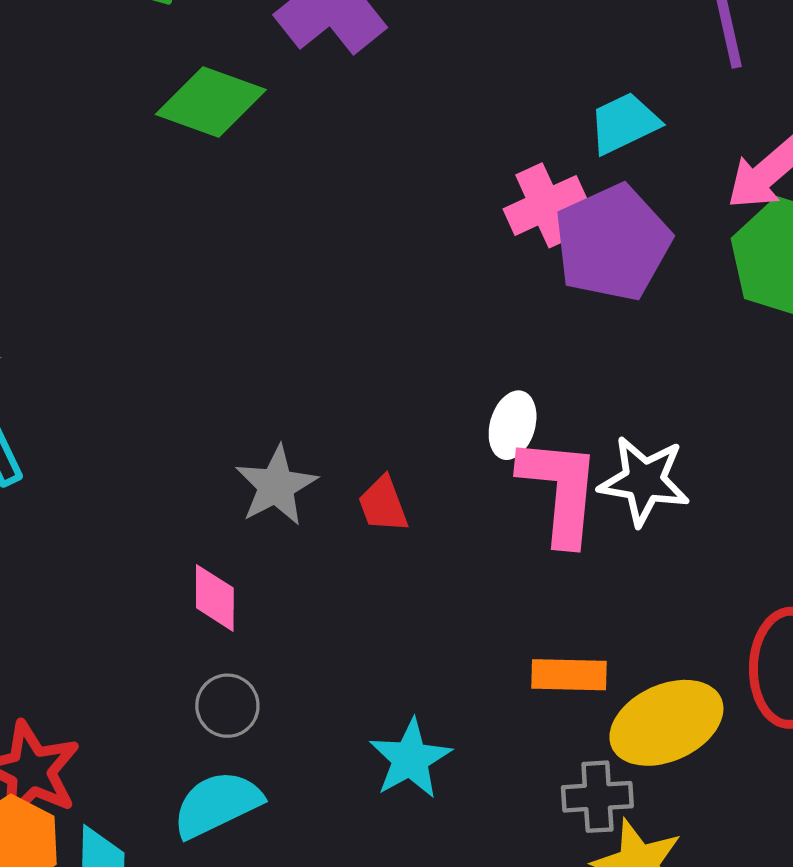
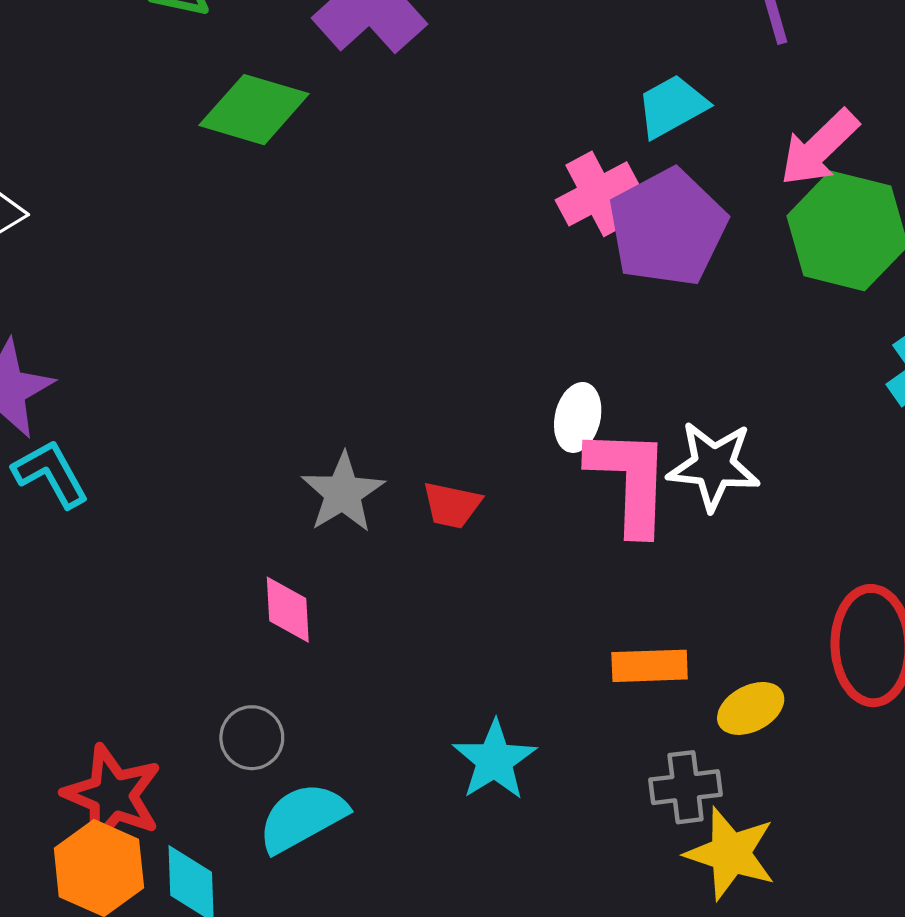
red trapezoid: (383, 504) -> (452, 505), turned -54
gray circle: (227, 706) -> (252, 738), moved
yellow ellipse: (666, 723) -> (751, 708), size x0.6

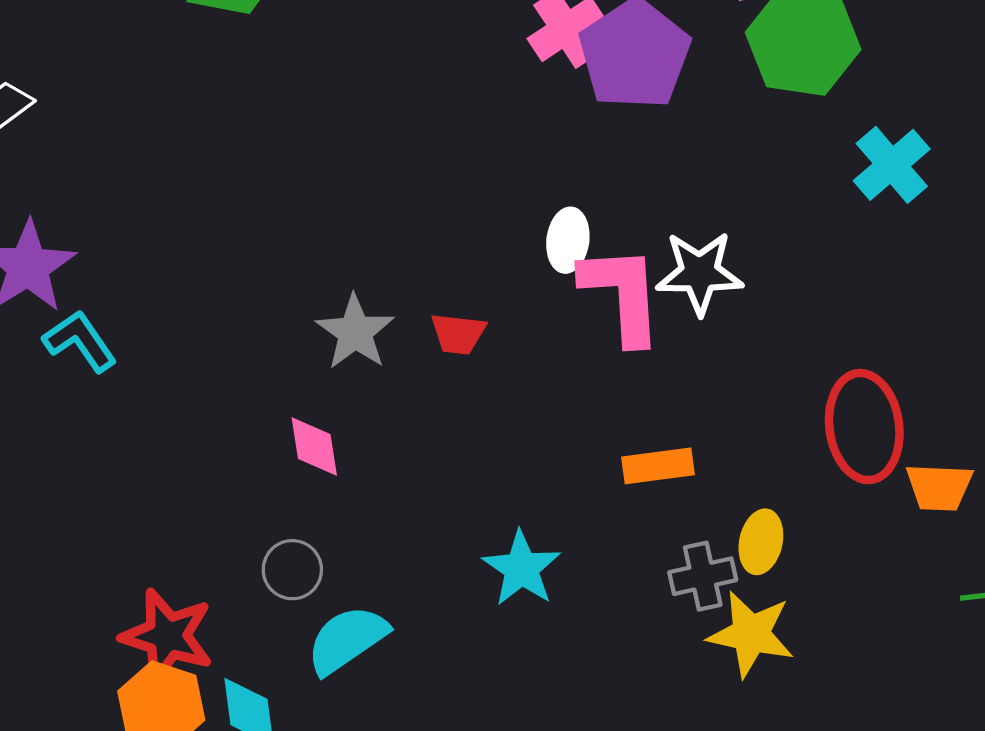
yellow ellipse: (751, 708) -> (761, 542), moved, turned -44

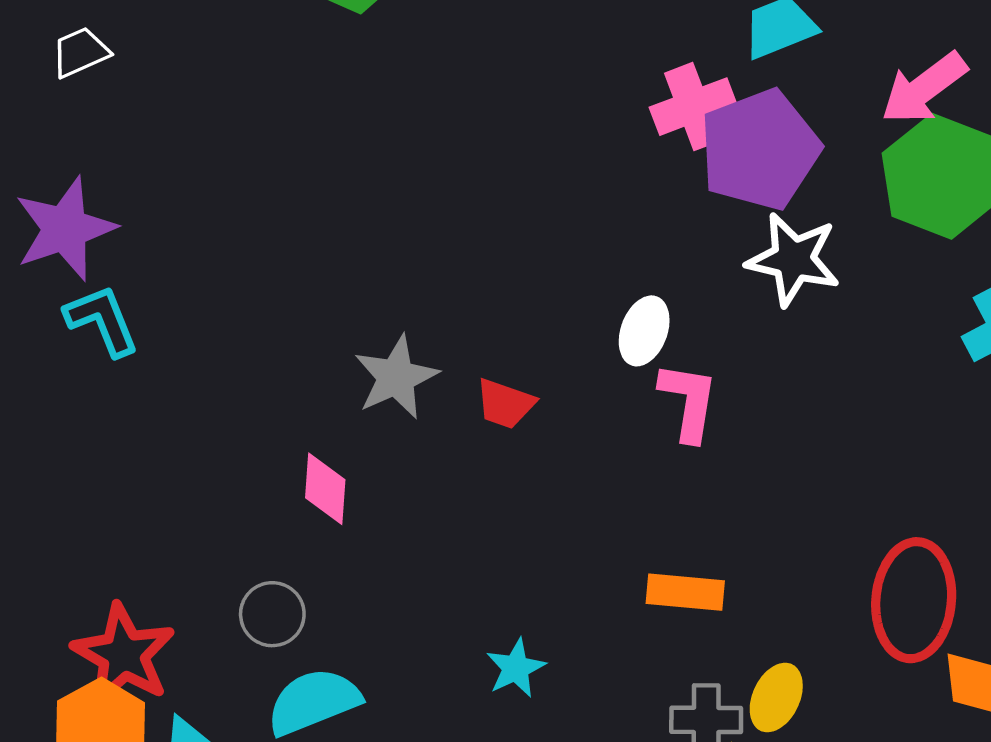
white star: (700, 273) -> (793, 259), moved
pink L-shape: (622, 294) -> (689, 401), size x0.7
cyan star: (522, 568) -> (516, 668), size x0.7

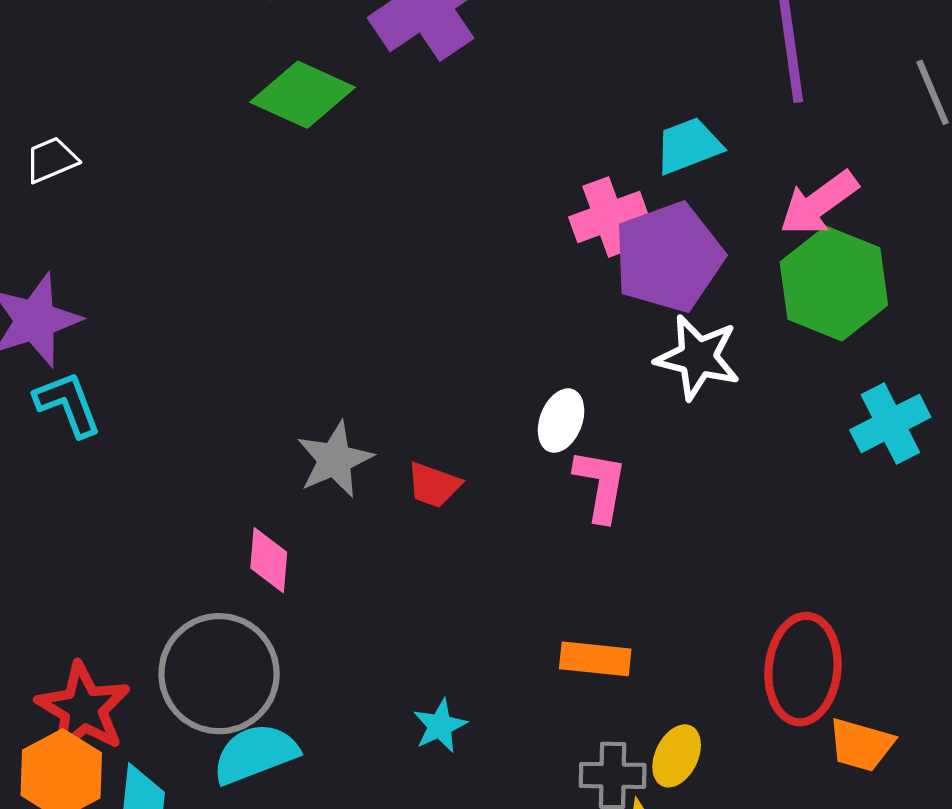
gray circle: (272, 614) -> (219, 674), size x2.0

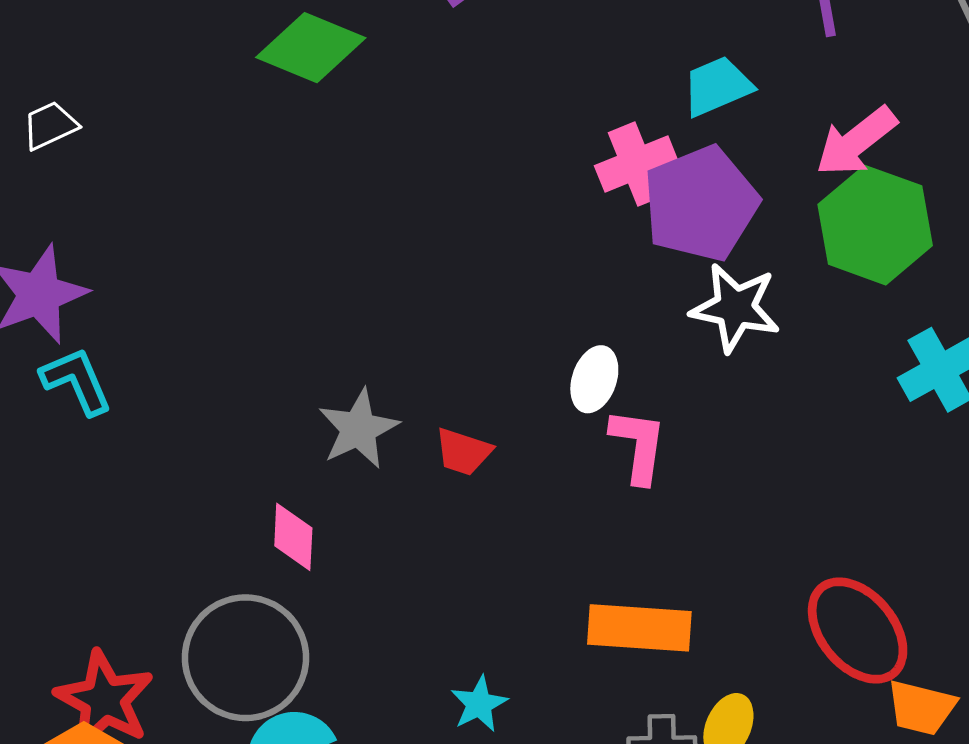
orange rectangle: (595, 659) -> (639, 628), size x1.4
red ellipse: (803, 669) -> (858, 630), turned -44

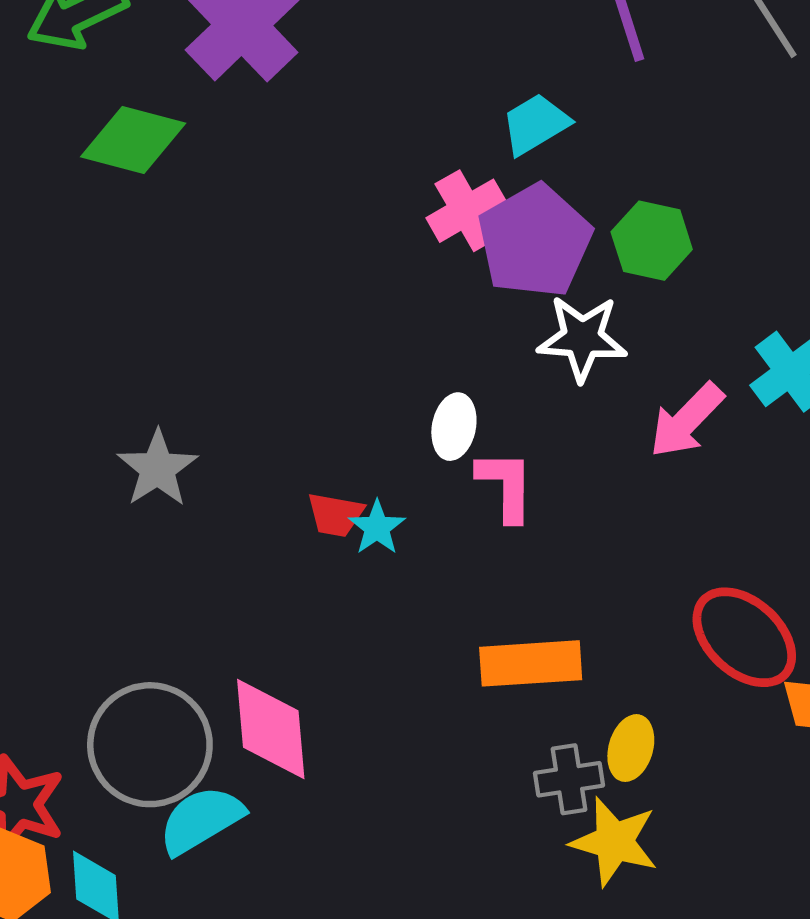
pink arrow: (856, 141) -> (687, 420), moved
green hexagon: (875, 225) -> (652, 241), moved, size x0.7
gray star: (359, 429) -> (157, 468), moved
pink diamond: (293, 537) -> (271, 729), moved, size x1.6
cyan star: (479, 704) -> (377, 528), moved

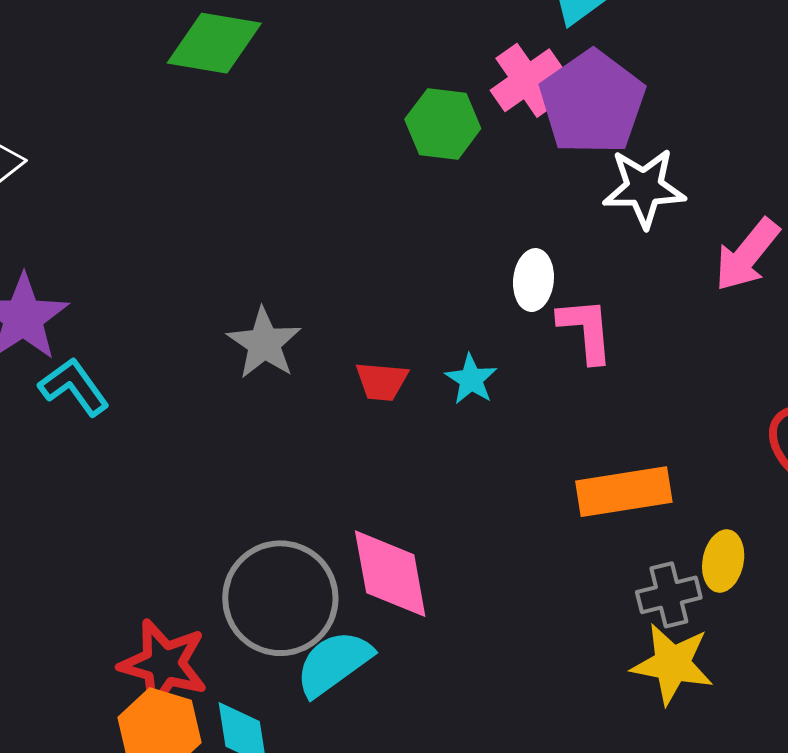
green hexagon: (652, 241) -> (443, 124), moved
red trapezoid: (335, 515) -> (382, 381), moved
yellow star: (614, 842) -> (672, 664), moved

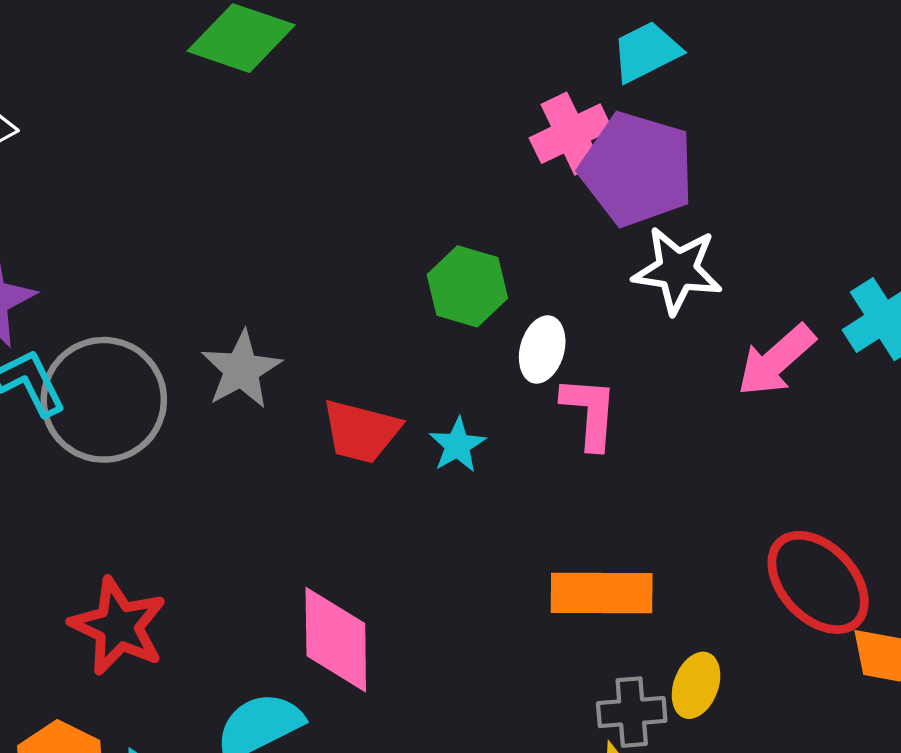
purple pentagon: (592, 103) -> (637, 169), turned -30
green hexagon: (443, 124) -> (467, 286), moved
red trapezoid: (382, 381) -> (361, 431), size x1.4
gray circle: (280, 598) -> (104, 400), moved
red star: (164, 664) -> (118, 626), moved

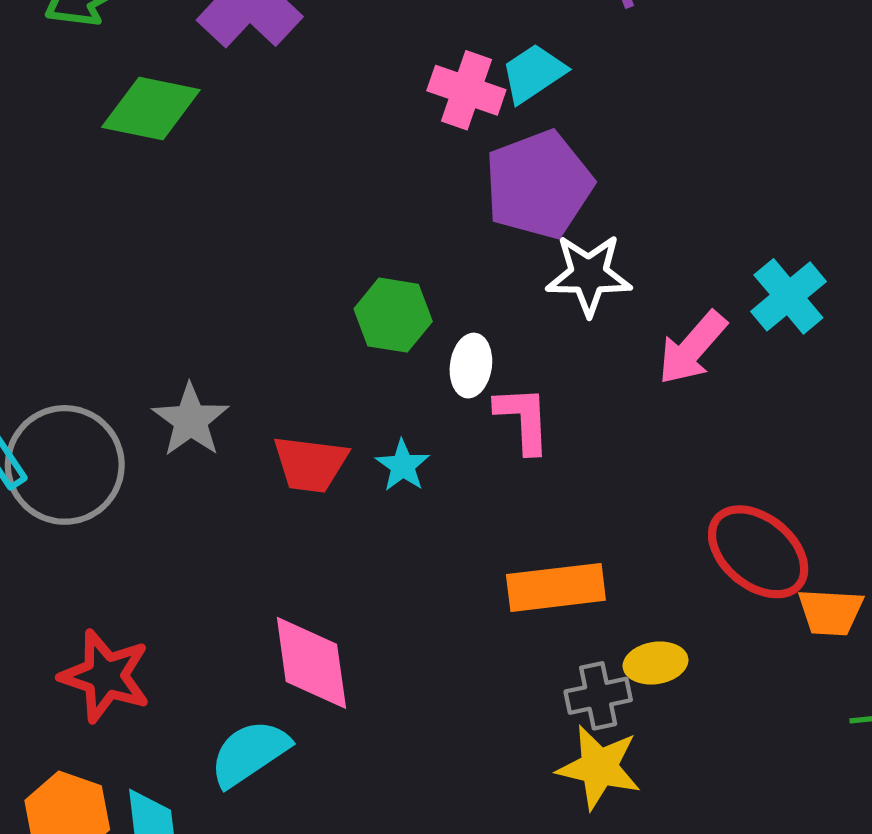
pink cross: (571, 134) -> (466, 90), moved, turned -38
purple pentagon: (637, 169) -> (539, 185), turned -30
yellow ellipse: (696, 685) -> (656, 663), turned 68

